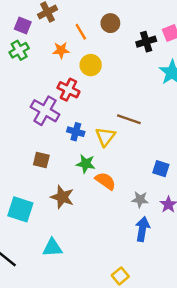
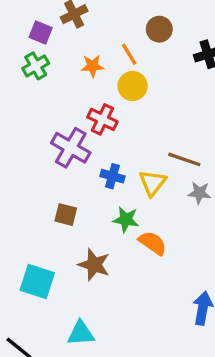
orange line: (81, 32) -> (129, 54), moved
gray star: (140, 199) -> (199, 193), moved

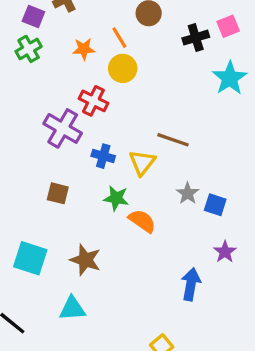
gray star: (199, 193) -> (188, 193), moved, turned 30
brown star: (94, 265) -> (85, 260), moved

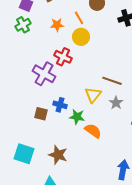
blue cross: (103, 156) -> (60, 105), moved
gray star: (188, 193) -> (116, 103), moved

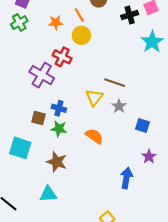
green star: (77, 117) -> (59, 129), moved
cyan square: (24, 154) -> (20, 148), moved

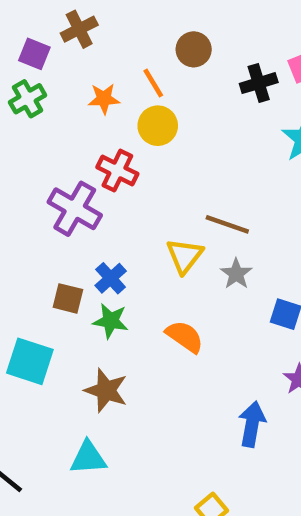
blue cross: (59, 108) -> (111, 278), turned 32

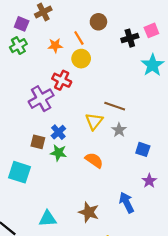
purple cross: (75, 209) -> (41, 99), turned 30
brown star: (106, 390) -> (89, 212), moved
blue arrow: (252, 424) -> (127, 202), turned -36

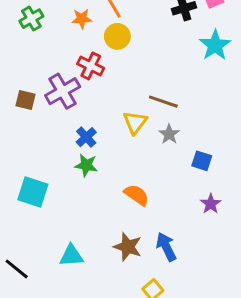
brown square: (38, 142) -> (25, 100), moved
orange semicircle: (94, 160) -> (137, 195), moved
blue arrow: (127, 202) -> (166, 247), moved

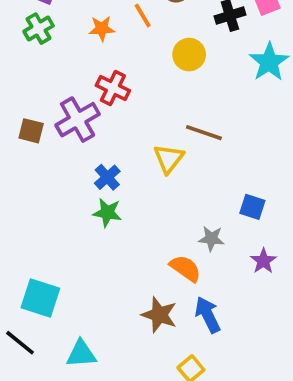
yellow circle: (117, 36) -> (189, 55), moved
gray star: (169, 134) -> (211, 239), moved, turned -30
cyan square: (33, 192) -> (40, 298), moved
orange semicircle: (137, 195) -> (185, 268), moved
cyan triangle: (71, 256) -> (81, 354), moved

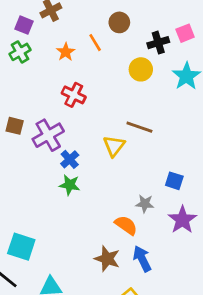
orange star: (102, 29) -> (66, 52), turned -30
yellow circle: (189, 55) -> (141, 69), moved
purple cross: (78, 120) -> (48, 135), moved
purple star: (263, 261) -> (182, 220), size x1.5

